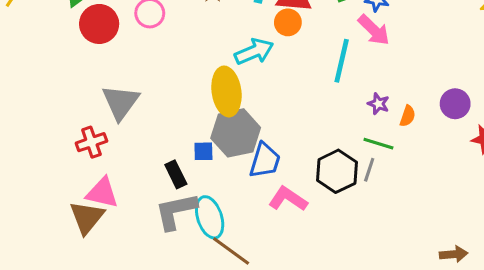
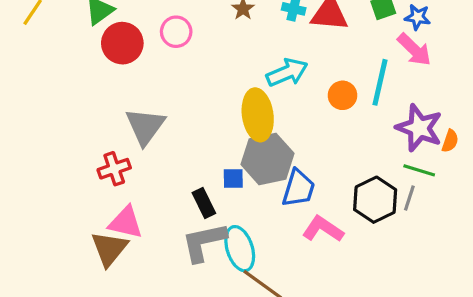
orange circle: (288, 22) -> (342, 95), moved
purple star: (378, 104) -> (419, 128), size x2.0

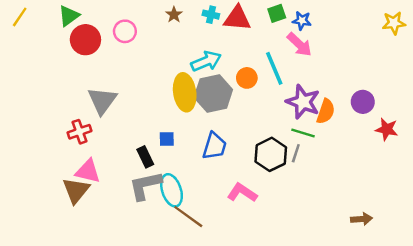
cyan line: (380, 82) -> (274, 68), turned -36
orange semicircle: (450, 141) -> (326, 111), size x1.5
gray hexagon: (267, 159) -> (213, 93), moved
pink L-shape: (323, 229) -> (242, 193), moved

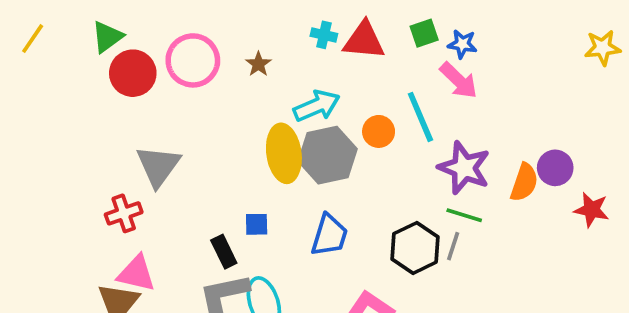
brown star: (174, 15) -> (258, 64), moved
pink circle: (125, 31) -> (193, 60), size x1.5
orange semicircle: (326, 111) -> (524, 182), moved

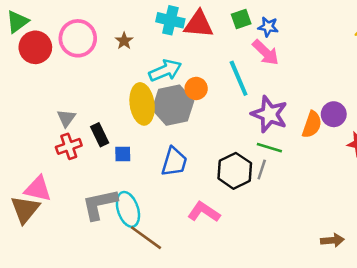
cyan cross: (324, 35) -> (170, 20), size x1.5
orange circle: (379, 131) -> (196, 88), moved
gray triangle: (158, 166) -> (66, 118), moved, size x0.6
red cross: (124, 213) -> (69, 146), moved
black rectangle: (224, 252) -> (100, 135), moved

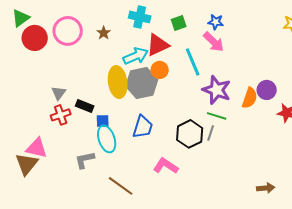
green square: (241, 19) -> (179, 23), moved
red triangle: (199, 24) -> (158, 45), moved, turned -30
black rectangle: (100, 135) -> (85, 106), turned -42
gray L-shape: (100, 204) -> (85, 160), size x0.7
cyan ellipse: (128, 209) -> (107, 139), moved

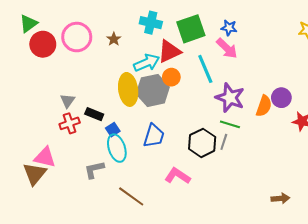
green square: (179, 23) -> (191, 29), size x1.8
blue square: (103, 121) -> (113, 130), turned -32

